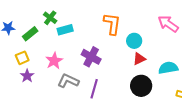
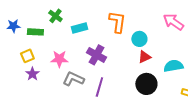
cyan rectangle: (65, 30) -> (79, 28), moved
green rectangle: (30, 34) -> (35, 32), turned 42
pink star: (54, 61) -> (59, 59), turned 30

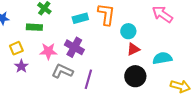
cyan rectangle: (79, 28) -> (80, 18), moved
green rectangle: (35, 32) -> (34, 27), moved
purple cross: (96, 55) -> (74, 47), moved

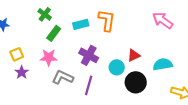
green rectangle: (34, 27) -> (54, 33), moved, turned -56
cyan circle: (128, 31) -> (117, 67), moved
purple cross: (74, 47) -> (89, 55), moved

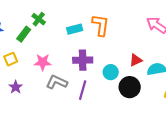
green rectangle: (54, 33) -> (24, 34), moved
purple cross: (89, 55) -> (83, 60), turned -30
red triangle: (134, 55) -> (136, 60), moved
purple star: (22, 72) -> (16, 87), moved

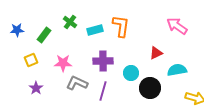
green cross: (39, 19) -> (70, 22), moved
red triangle: (136, 60) -> (156, 53), moved

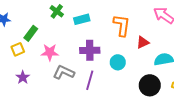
orange L-shape: (121, 26) -> (122, 25), moved
green rectangle: (44, 35) -> (31, 33), moved
black circle: (150, 88) -> (150, 85), moved

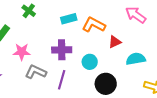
cyan rectangle: (82, 19) -> (69, 19), moved
orange L-shape: (122, 25) -> (94, 25), turned -70
black circle: (150, 85) -> (106, 84), moved

